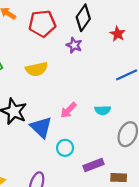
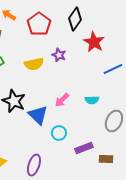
red pentagon: (42, 24) -> (39, 24), turned -30
red star: (117, 34) -> (94, 42), moved, size x1.5
purple star: (74, 45) -> (59, 55), moved

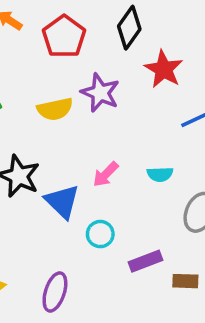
purple star: (59, 55) -> (100, 93), size x1.5

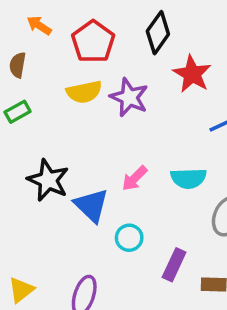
yellow semicircle: (55, 109) -> (84, 92), moved
cyan semicircle: (160, 174) -> (189, 178), size x1.4
purple rectangle: (145, 261) -> (174, 265), turned -44

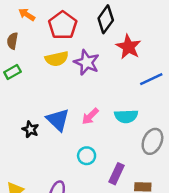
black star: (48, 180) -> (30, 129), moved, size x0.6
blue triangle: (91, 205) -> (58, 120), moved

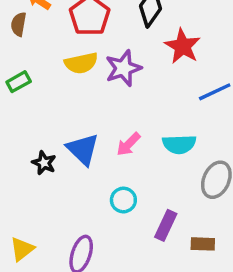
brown semicircle: (12, 41) -> (19, 24), moved
purple star: (87, 62) -> (123, 68), turned 30

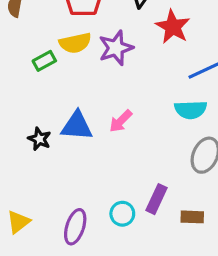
green rectangle: (19, 82) -> (44, 61), moved
cyan semicircle: (179, 144) -> (191, 110), moved
blue triangle: (83, 149) -> (77, 126), turned -40
cyan circle: (123, 200) -> (122, 214), moved

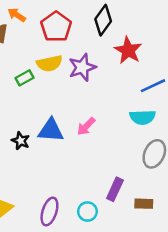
cyan circle: (122, 214) -> (87, 212), moved

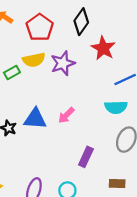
purple rectangle: (115, 189) -> (86, 157), moved

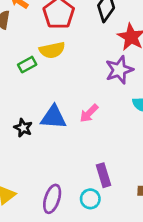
purple star: (63, 63) -> (119, 70), moved
purple rectangle: (86, 157) -> (103, 175), moved, turned -42

